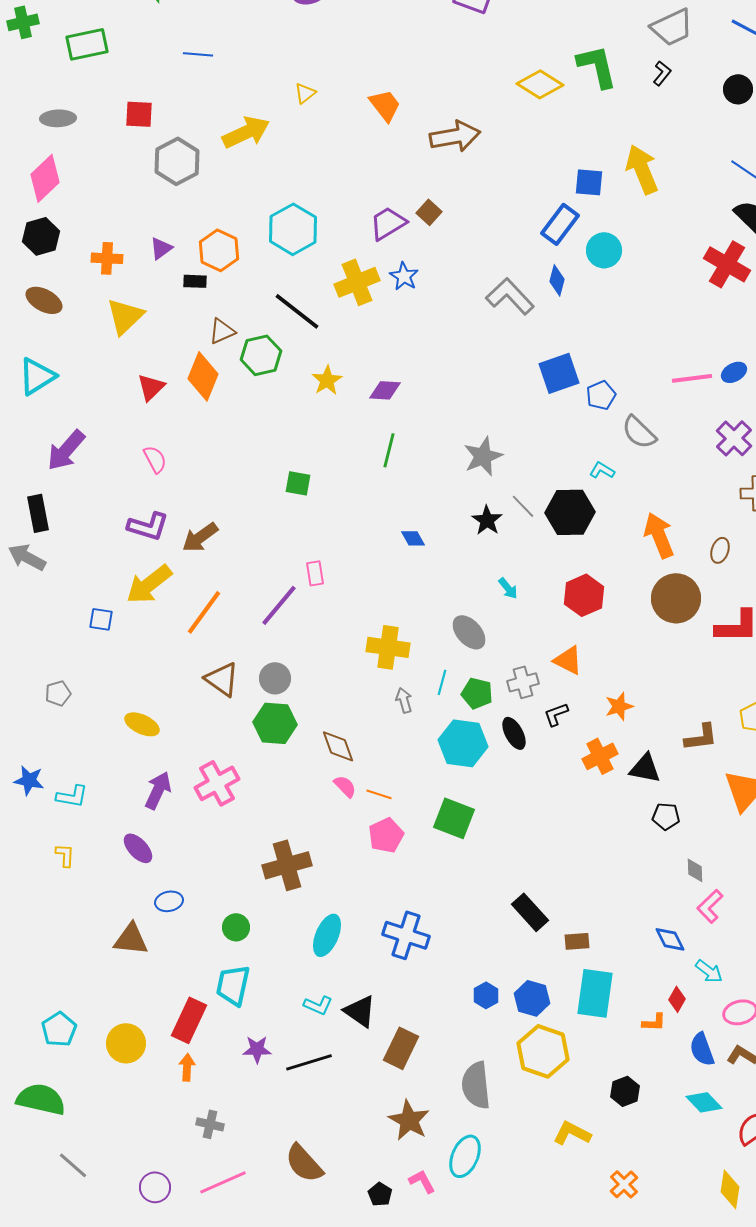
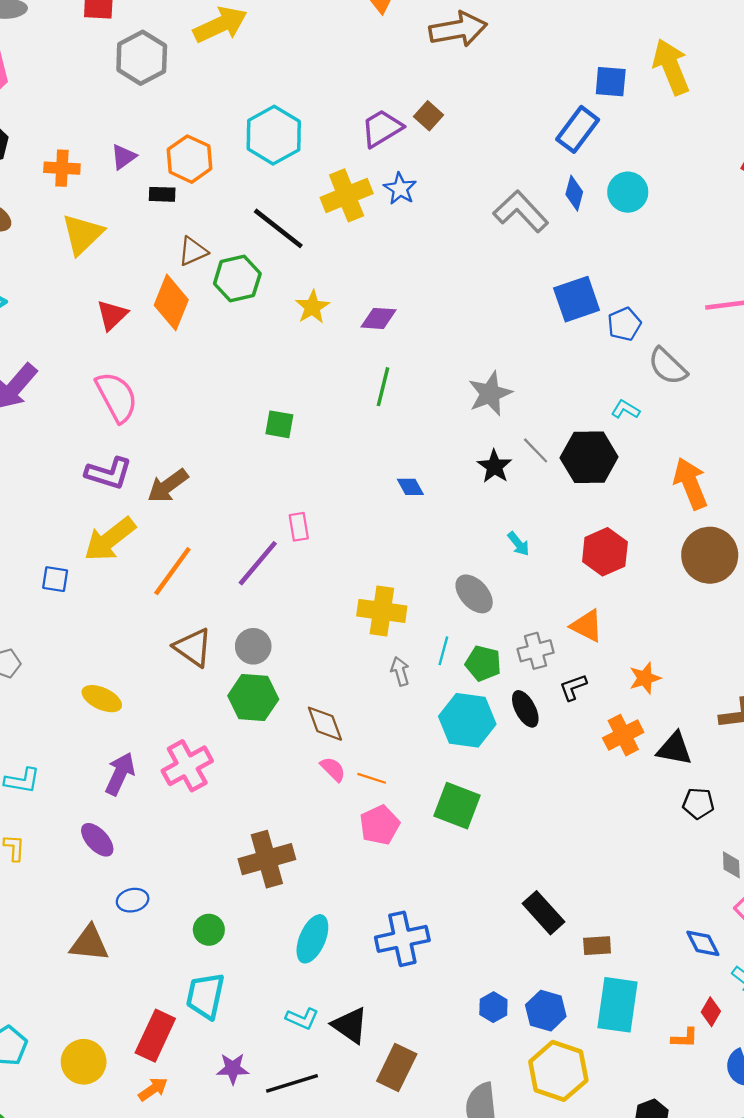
cyan circle: (604, 250) -> (628, 192), moved
pink semicircle: (155, 459) -> (117, 397), size x1.6
blue cross: (406, 935) -> (402, 939), turned -30
orange arrow: (187, 1067) -> (153, 1089), turned 52

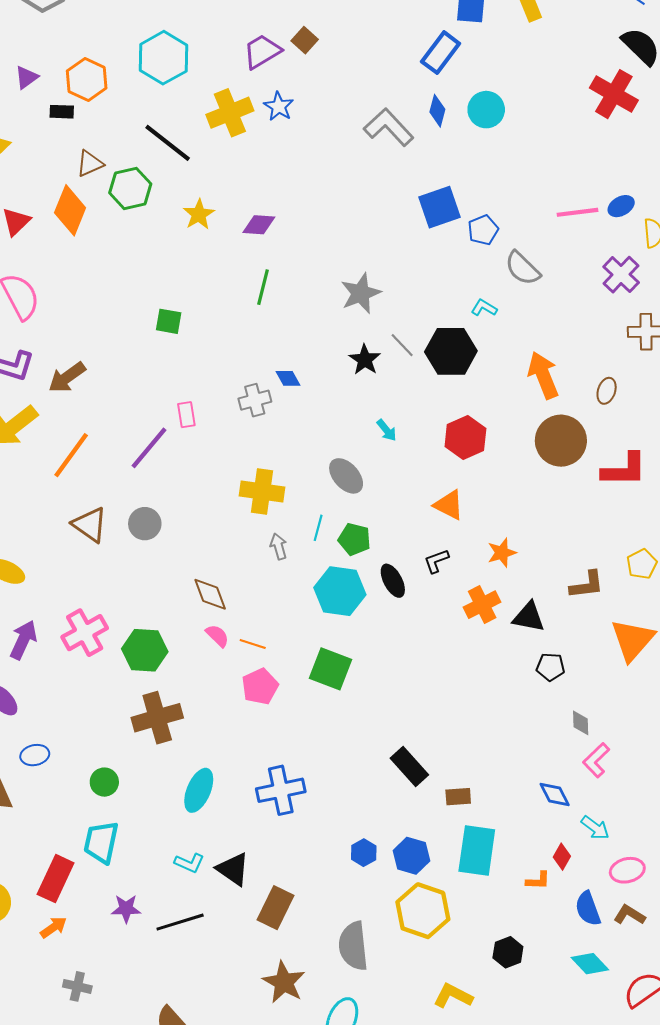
gray cross: (536, 651) -> (255, 400), moved
green hexagon: (253, 697) -> (145, 650), moved

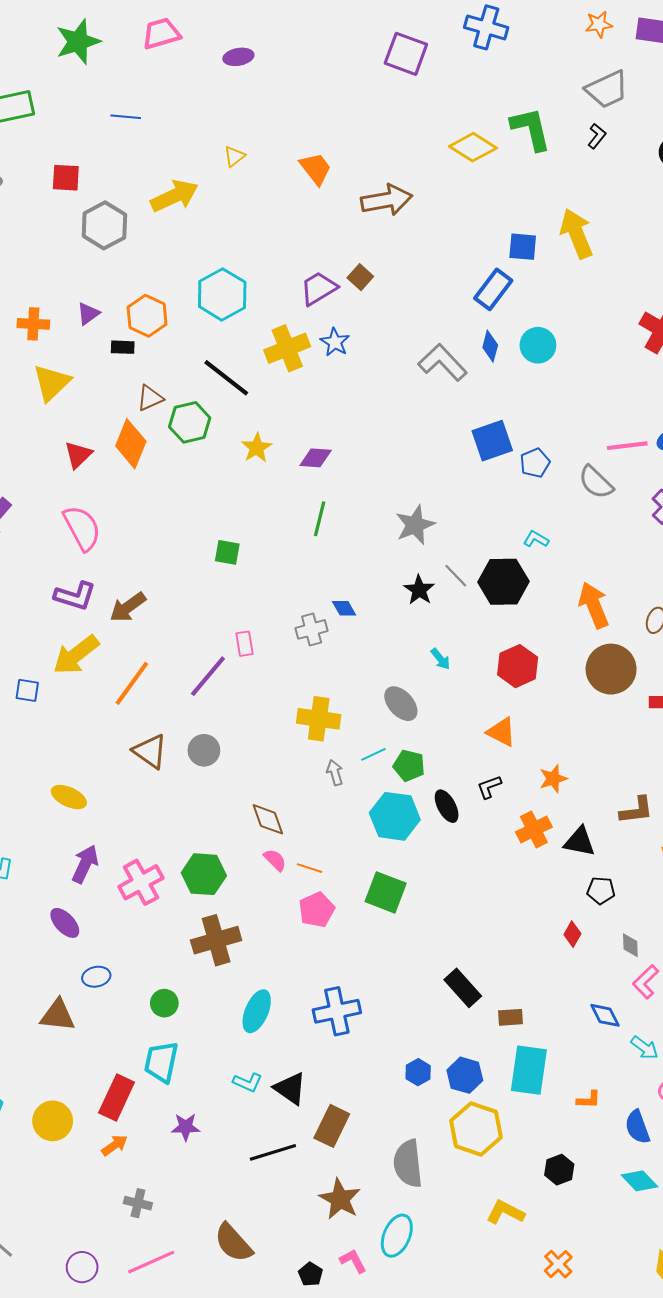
gray semicircle: (523, 268) -> (596, 482), moved
cyan line: (318, 528) -> (373, 754), turned 50
pink cross: (85, 633) -> (141, 882), moved
red diamond: (562, 857) -> (572, 934), moved
black line: (180, 922) -> (273, 1152), moved

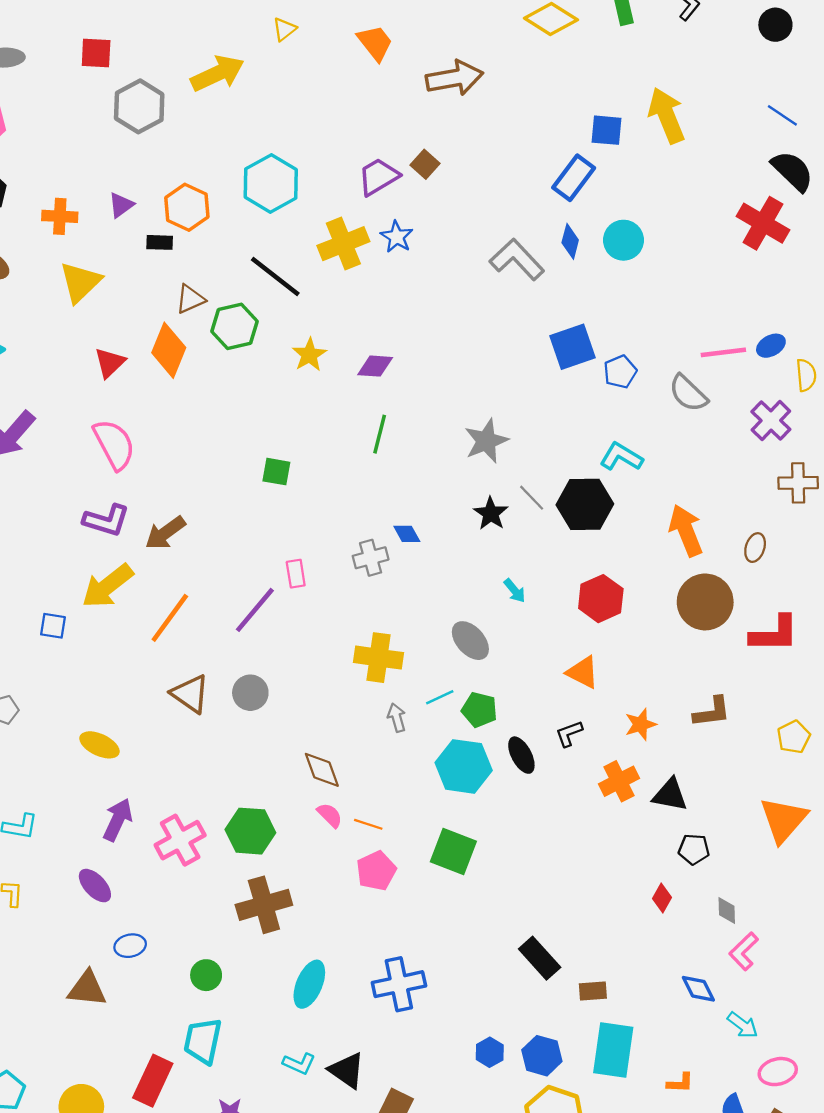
cyan L-shape: (536, 539) -> (621, 457), size x1.5
brown L-shape: (636, 810) -> (712, 712), moved

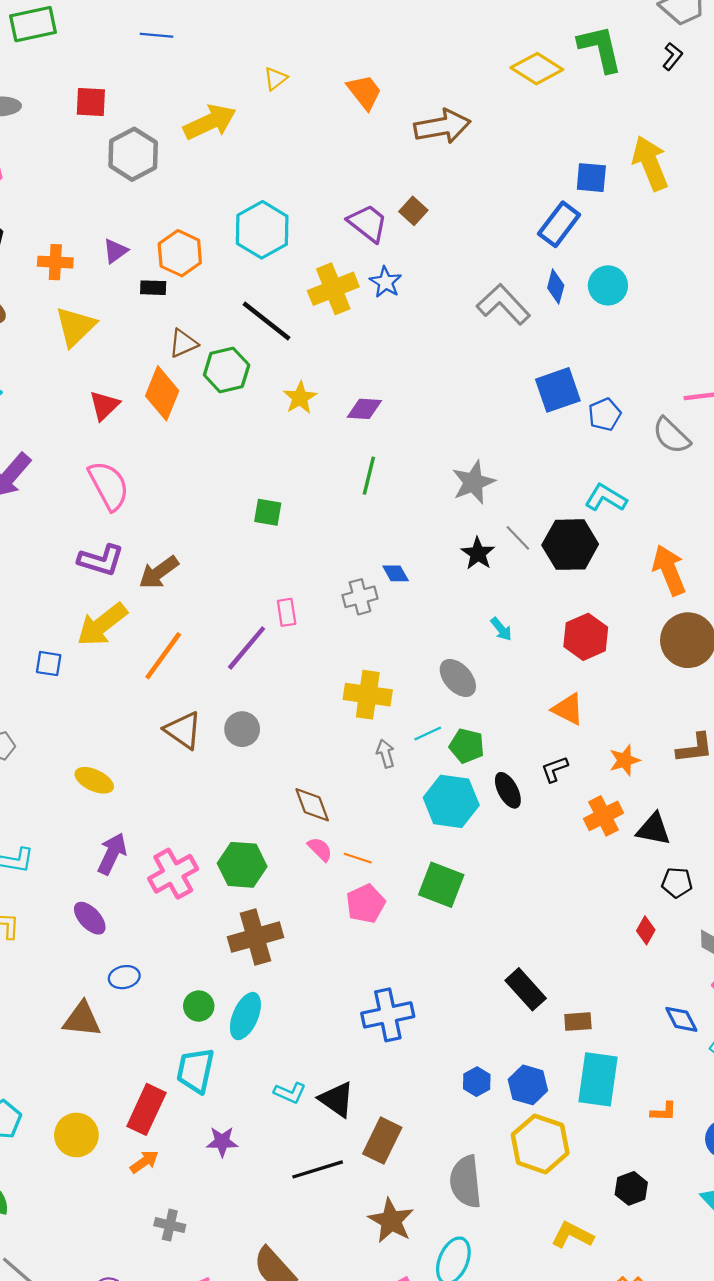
purple trapezoid: (379, 177) -> (368, 223), turned 69
cyan ellipse: (309, 984) -> (245, 1016), moved

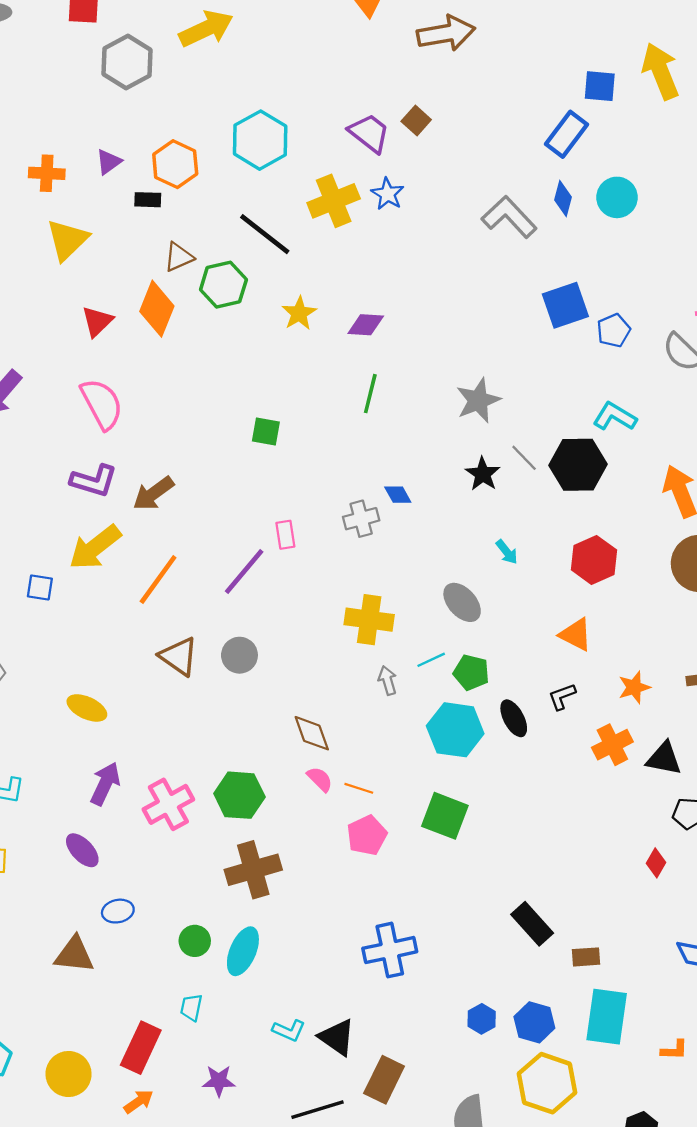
cyan trapezoid: (195, 1071) -> (191, 1007), size x0.6

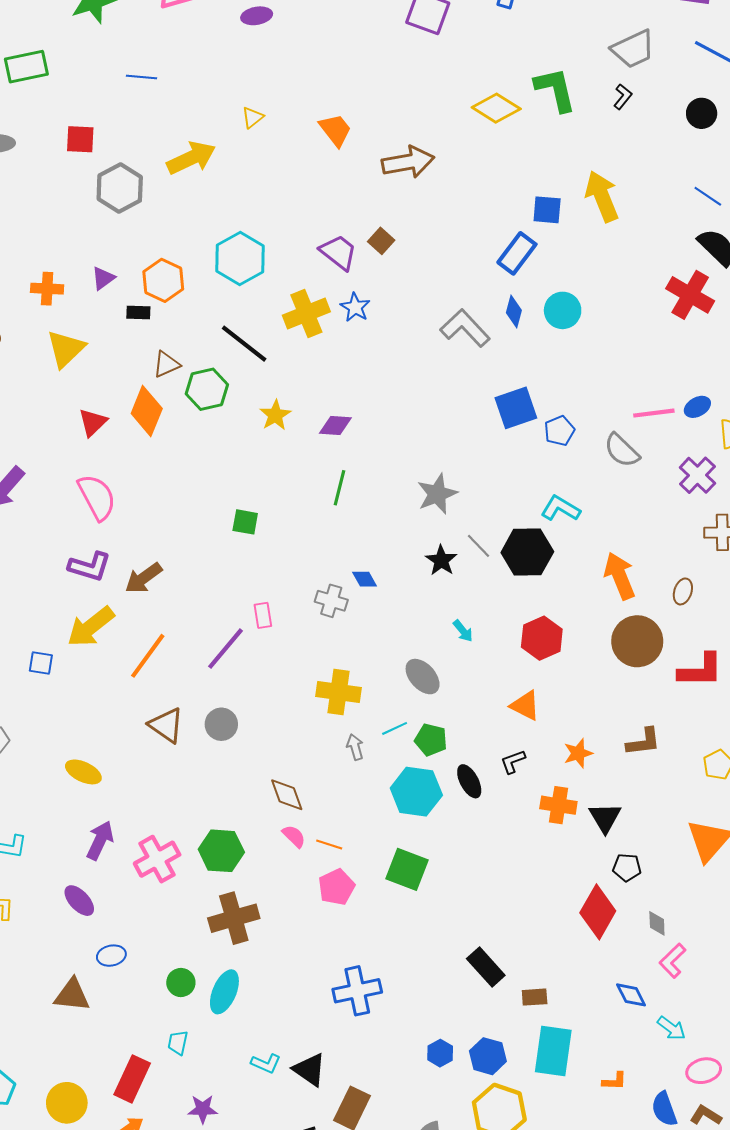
gray cross: (361, 519) -> (331, 601), turned 32
orange cross: (612, 745) -> (558, 805), turned 36
black triangle: (664, 758) -> (605, 818), turned 48
red diamond: (656, 863) -> (598, 912), size x2.0

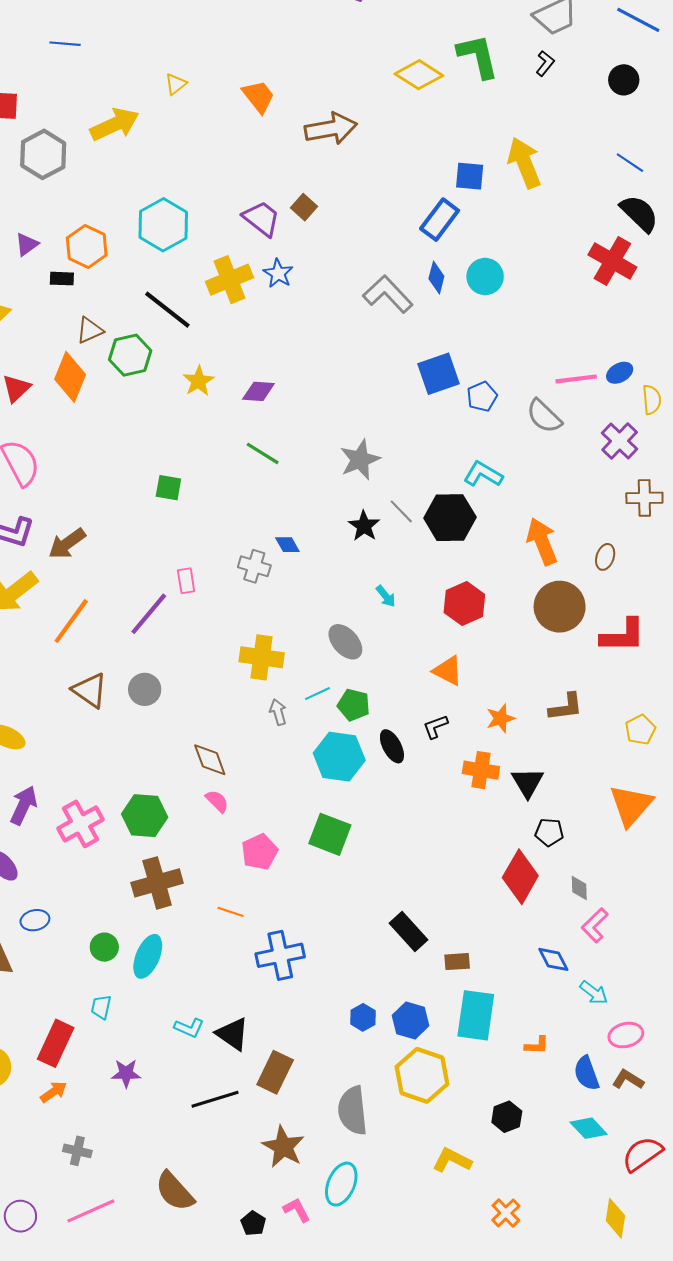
green line: (340, 488) -> (263, 453), turned -72
orange line: (329, 845) -> (231, 912), moved

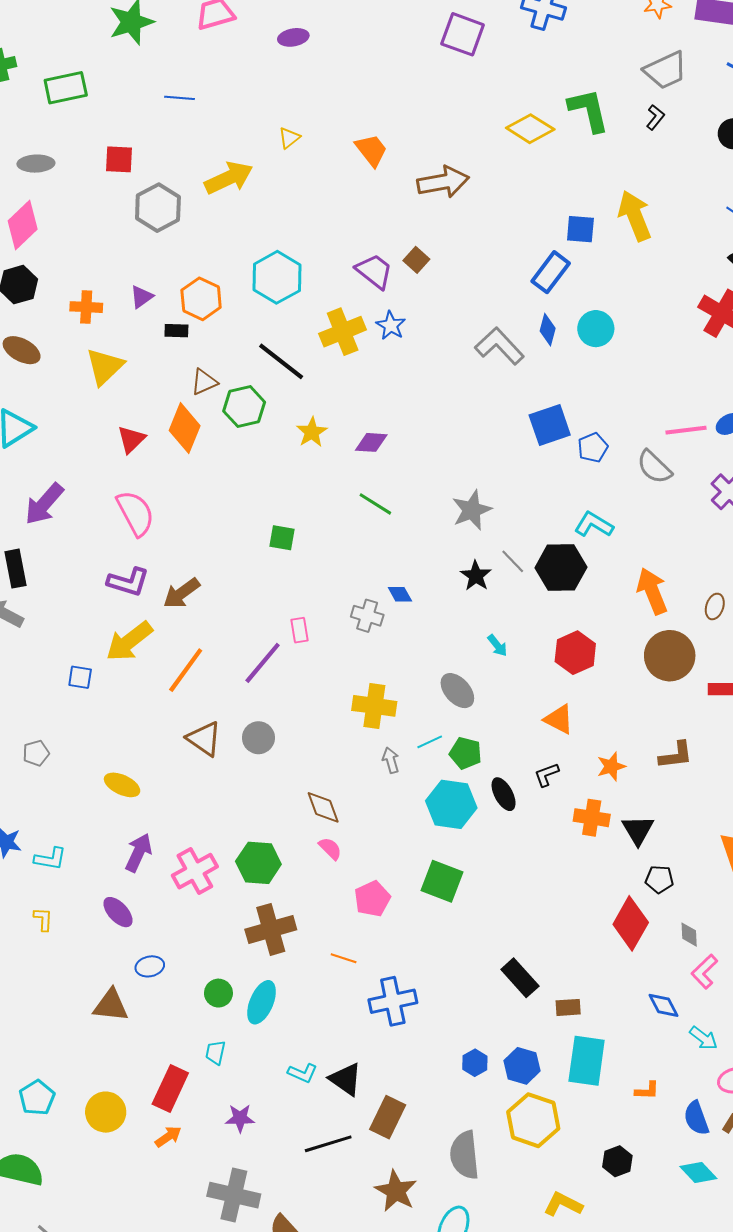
gray cross: (77, 1151) -> (234, 1195), moved, size x1.8

